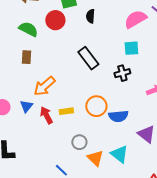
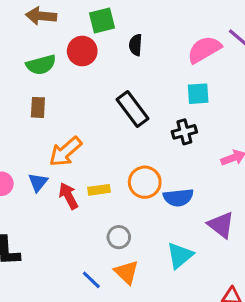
green semicircle: (28, 29) -> (41, 65), turned 138
cyan triangle: (119, 154) -> (180, 255), turned 42
orange triangle: (95, 158) -> (126, 272), moved

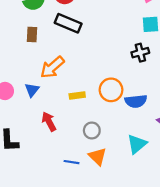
black rectangle: (133, 109) -> (68, 23), moved, turned -30
red arrow: (68, 196) -> (49, 121), moved
blue line: (91, 280) -> (72, 162), turned -35

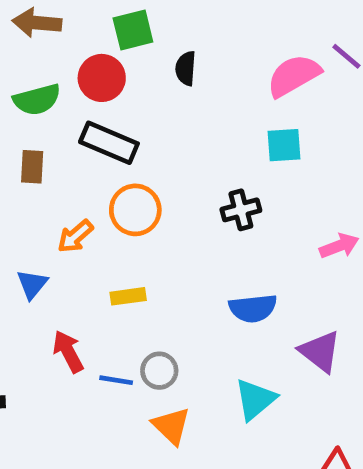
black cross: (140, 53) -> (241, 210), moved
orange arrow: (52, 67) -> (75, 236), size x0.7
orange circle: (111, 90) -> (135, 210), moved
blue line: (72, 162) -> (116, 380), moved

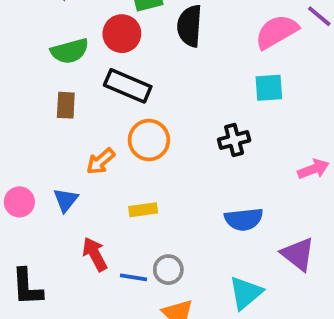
black semicircle: (186, 68) -> (190, 26), size x1.5

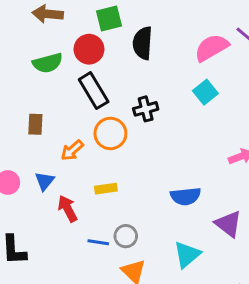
black rectangle: (128, 86) -> (94, 91), turned 36
cyan square: (269, 88) -> (205, 92), turned -35
brown rectangle: (66, 105) -> (35, 124), moved
black cross: (234, 140) -> (146, 109), moved
red arrow: (95, 254) -> (68, 209), moved

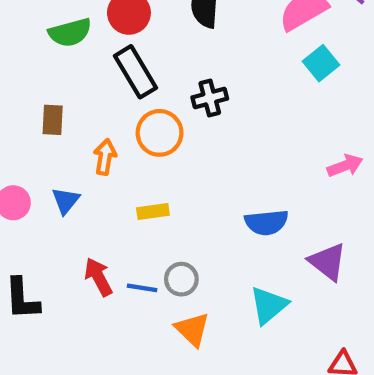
cyan square: (205, 92) -> (321, 63), moved
orange arrow: (72, 150) -> (105, 157), turned 140
red arrow: (68, 209) -> (98, 277), moved

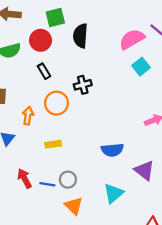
black rectangle: (136, 72) -> (44, 71), size x0.6

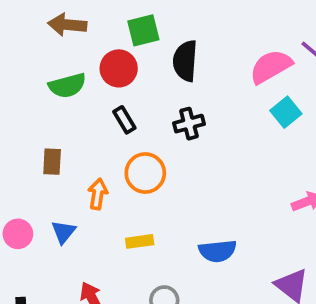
black cross: (83, 85) -> (189, 124), moved
blue semicircle: (112, 150) -> (218, 251), moved

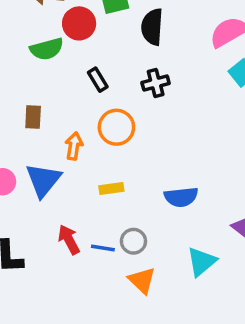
red circle: (119, 68) -> (79, 23), moved
blue triangle: (64, 232) -> (43, 180), size x1.6

